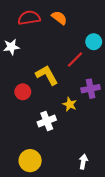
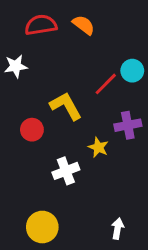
cyan circle: (94, 42) -> (132, 71), moved

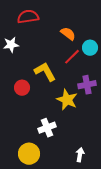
orange semicircle: (84, 25) -> (68, 34), moved
yellow star: (98, 147) -> (67, 100), size x1.5
white cross: (66, 171) -> (47, 128), moved

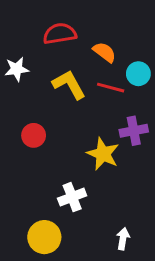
red semicircle: (28, 17) -> (60, 34), moved
red line: (72, 57) -> (111, 88), turned 60
yellow L-shape: (45, 72) -> (69, 85), moved

